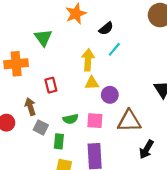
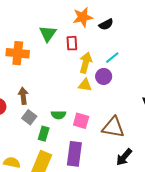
black semicircle: (106, 28) -> (106, 24), moved
red rectangle: (51, 85) -> (72, 43), moved
purple circle: (110, 95) -> (104, 76), moved

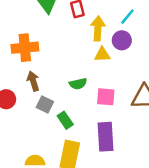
orange cross: (18, 53) -> (25, 48), moved
green semicircle: (59, 115) -> (78, 84), moved
green rectangle: (44, 134) -> (65, 120), turned -40

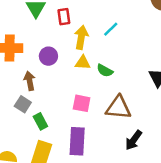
purple circle: (122, 40) -> (48, 56), moved
brown arrow: (33, 81) -> (30, 81), moved
green semicircle: (78, 84) -> (105, 71), moved, turned 35

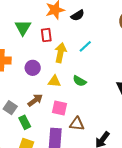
yellow triangle: (83, 63) -> (54, 81), moved
brown arrow: (30, 81) -> (35, 100), moved, turned 63
brown triangle: (118, 108) -> (77, 124), moved, size x0.7

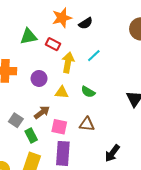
green triangle: (23, 28) -> (29, 36), turned 48
red rectangle: (46, 35) -> (53, 44), turned -56
pink square: (59, 108) -> (59, 127), moved
brown triangle: (77, 124) -> (87, 124), moved

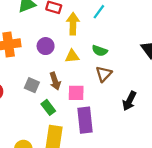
brown arrow: (42, 112) -> (55, 81), turned 119
gray square: (16, 120) -> (32, 85), moved
brown triangle: (87, 124) -> (104, 74), moved, turned -42
black arrow: (112, 153) -> (129, 101), moved

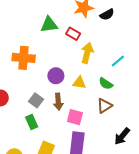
cyan line: (99, 12) -> (118, 61), moved
purple circle: (46, 46) -> (56, 76), moved
green rectangle: (48, 107) -> (32, 122), moved

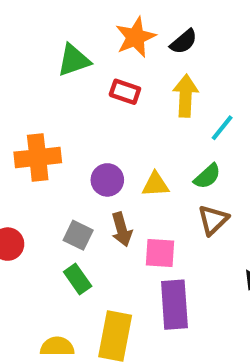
green triangle: (49, 25) -> (74, 60), moved
yellow arrow: (87, 53) -> (186, 96), moved
green semicircle: (106, 84) -> (207, 176), turned -64

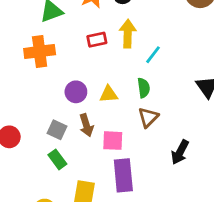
red rectangle: (125, 92) -> (97, 40), moved, turned -30
orange cross: (38, 157) -> (40, 52), moved
green semicircle: (207, 176) -> (144, 88), turned -54

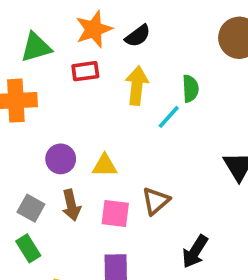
red rectangle: (97, 40) -> (85, 71), moved
green semicircle: (144, 88) -> (190, 89), moved
pink square: (113, 141) -> (115, 214), moved

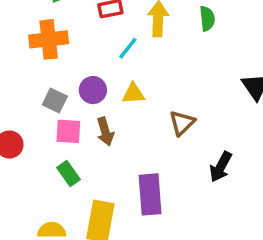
cyan line: (169, 117) -> (128, 48), moved
gray square: (31, 208) -> (55, 100), moved
pink square: (115, 214) -> (68, 131), moved

